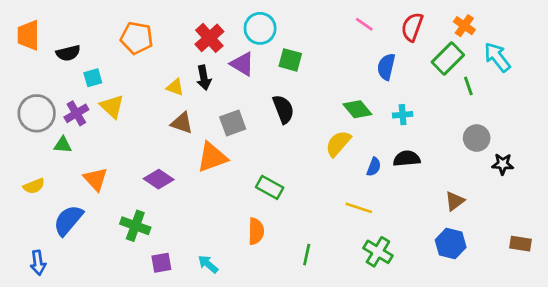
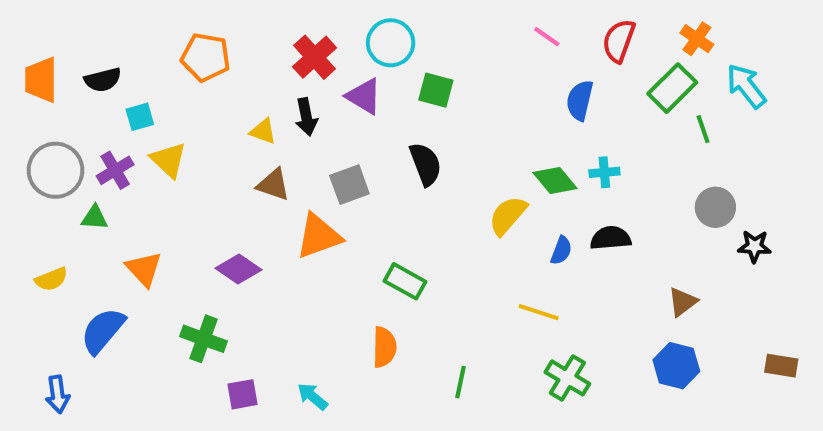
orange trapezoid: (28, 35) -> (41, 80), moved
green diamond: (357, 109) -> (555, 181), moved

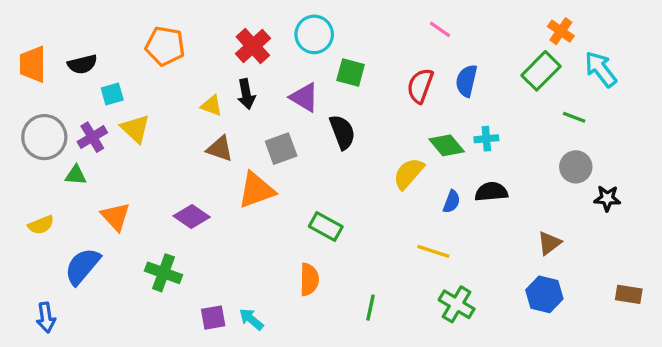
red semicircle: (619, 41) -> (420, 86), moved
purple triangle: (364, 96) -> (304, 97), moved
green line: (703, 129) -> (574, 117), moved, turned -50
purple square: (243, 394) -> (213, 318), moved

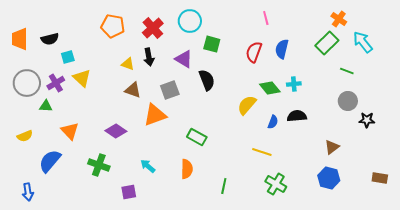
pink line: (440, 29) -> (266, 18), turned 40
orange pentagon: (165, 46) -> (113, 26), moved
cyan arrow: (251, 319) -> (148, 166), moved

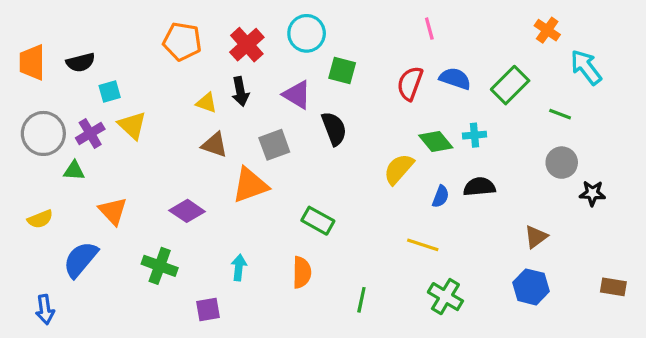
green rectangle: (327, 43) -> (510, 85), moved
blue semicircle: (282, 49) -> (455, 79), turned 96
cyan arrow: (148, 166) -> (239, 268), turned 56

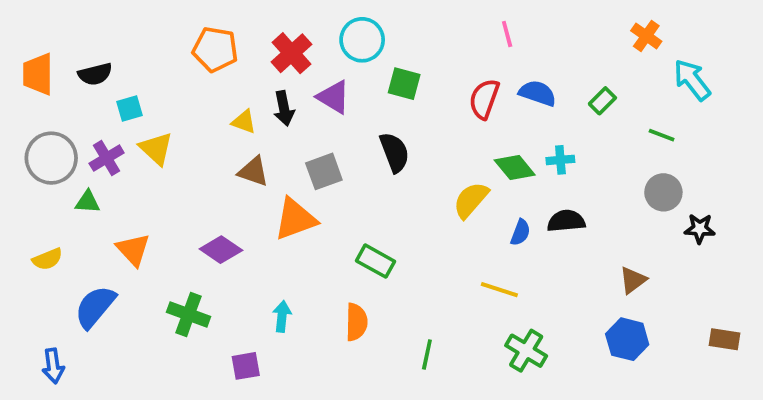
green rectangle: (510, 85) -> (602, 101), size x0.6
purple triangle: (297, 95) -> (333, 97), moved

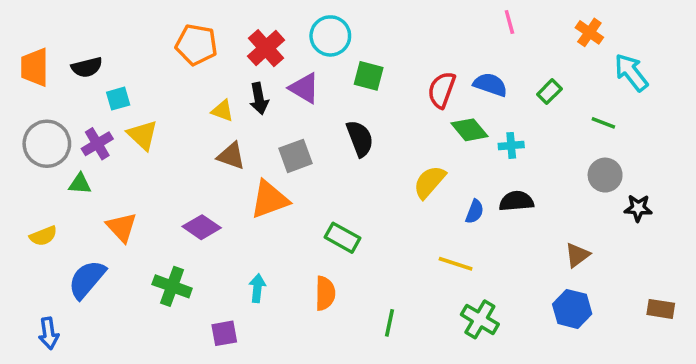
pink line: (507, 34) -> (509, 22), moved
green diamond: (515, 168) -> (469, 130), moved

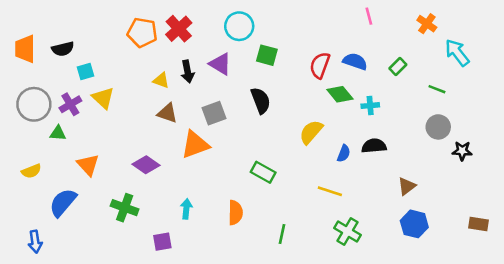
red cross: (266, 48) -> (179, 29), moved
green rectangle: (342, 238) -> (263, 172), moved
brown triangle: (577, 255) -> (407, 186), moved

